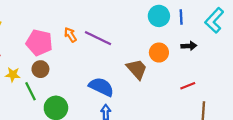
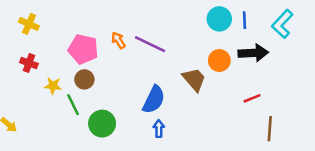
black arrow: (189, 46) -> (253, 53), size x1.6
blue semicircle: (101, 87) -> (154, 100), turned 90

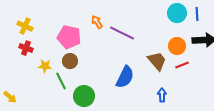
yellow cross: (29, 24) -> (25, 26), moved
orange arrow: (118, 40) -> (97, 22), moved
red line: (252, 98) -> (182, 65), moved
blue arrow: (159, 129) -> (162, 95), moved

